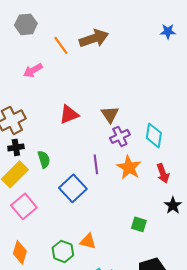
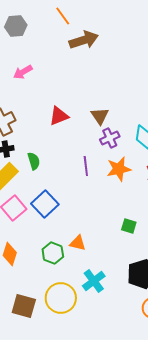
orange line: (61, 45) -> (63, 16), moved
orange star: (129, 167) -> (119, 169), turned 30
blue square: (73, 188) -> (45, 204), moved

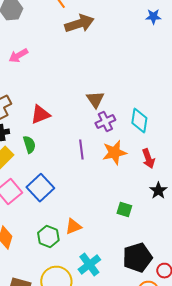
red triangle: (59, 116) -> (40, 115), moved
orange triangle: (78, 243) -> (73, 227), turned -36

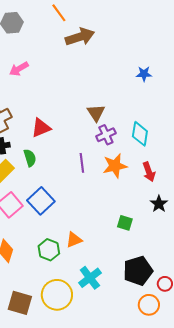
blue star: (153, 17) -> (144, 74), moved

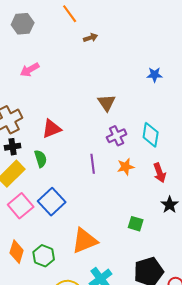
brown arrow: (80, 37) -> (91, 38), size x0.5
brown triangle: (96, 113) -> (107, 103), moved
orange star: (115, 166) -> (126, 167), size x0.7
orange triangle: (74, 240) -> (85, 241), size x1.6
green hexagon: (49, 250) -> (44, 256), moved

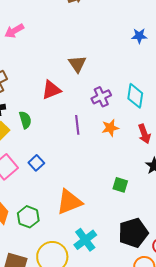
brown triangle: (107, 103) -> (77, 64), moved
red triangle: (52, 129) -> (51, 90), moved
blue square: (52, 202) -> (36, 163), size x0.6

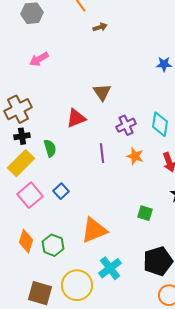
orange star: (110, 128) -> (135, 156), turned 30

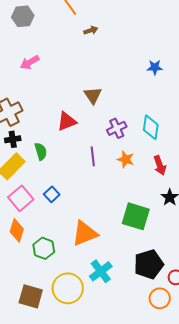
green square: (145, 213) -> (136, 216), size x1.8
orange diamond: (26, 241) -> (17, 230), moved

